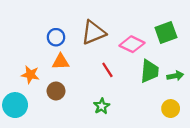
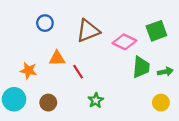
blue circle: (56, 37) -> (45, 23), moved
red line: (107, 70) -> (78, 72), moved
brown circle: (56, 91) -> (48, 103), moved

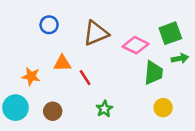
green arrow: (165, 72) -> (180, 58), moved
yellow circle: (161, 103) -> (163, 108), moved

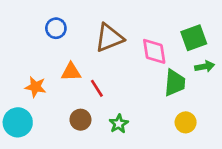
pink diamond: (135, 45) -> (154, 51), turned 55
brown circle: (53, 111) -> (80, 120), moved

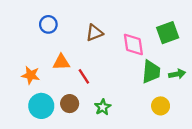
brown triangle: (109, 38) -> (94, 33), size x0.7
green arrow: (205, 66) -> (177, 74), moved
cyan circle: (18, 122) -> (41, 106), moved

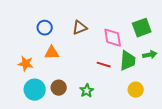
blue circle: (48, 24) -> (45, 28), moved
green arrow: (177, 74) -> (150, 55), moved
red line: (84, 76) -> (104, 65), moved, turned -40

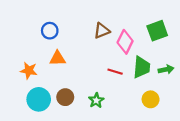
brown triangle: (80, 28) -> (102, 31), moved
pink diamond: (113, 38) -> (125, 42), turned 35
green arrow: (150, 55) -> (166, 69), moved

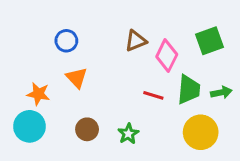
orange triangle: (57, 58) -> (77, 78), turned 49
cyan circle: (39, 99) -> (29, 126), moved
yellow circle: (151, 99) -> (201, 132), size x1.5

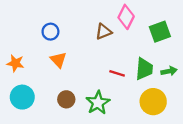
pink diamond: (167, 56) -> (126, 17), moved
orange star: (38, 94) -> (15, 63), moved
green star: (128, 134) -> (98, 103), size x1.5

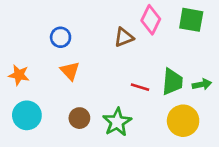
green square: (160, 32) -> (191, 20), moved, turned 30

